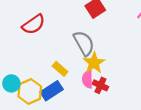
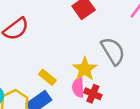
gray semicircle: (84, 43) -> (113, 51), moved

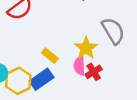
red cross: (93, 94) -> (94, 72), turned 35

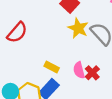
yellow star: (86, 48) -> (78, 28), moved

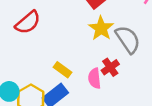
red cross: (92, 73) -> (110, 67), moved

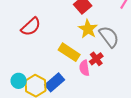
yellow rectangle: (63, 70) -> (69, 52), moved, size x1.5

